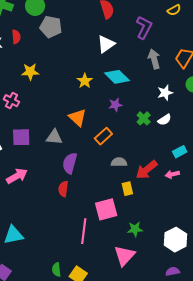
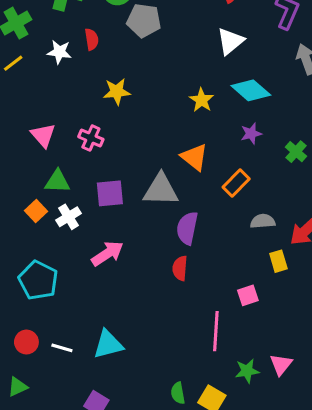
gray triangle: (54, 137) -> (161, 190), size x1.4
pink square: (106, 209) -> (248, 295), size x0.6
green star: (135, 229) -> (247, 371), moved
pink triangle: (124, 256) -> (281, 364), size x0.7

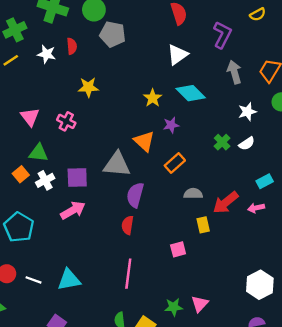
purple star: (251, 134) -> (171, 125), moved
purple square: (110, 193) -> (77, 177), moved
pink line: (216, 331) -> (128, 274), moved

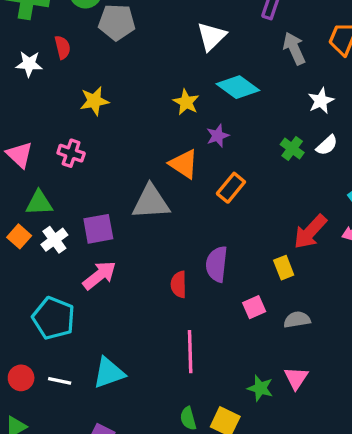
gray semicircle: (193, 194) -> (297, 320), moved
purple semicircle: (135, 195) -> (217, 264), moved
cyan pentagon: (19, 227) -> (54, 318), moved
green star: (174, 307) -> (260, 388), turned 30

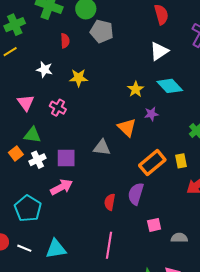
white star: (29, 64) -> (44, 70), moved
orange rectangle: (231, 188) -> (152, 163), moved, size x1.4
gray triangle: (151, 202) -> (102, 147), size x0.7
yellow rectangle: (284, 268) -> (181, 161), moved

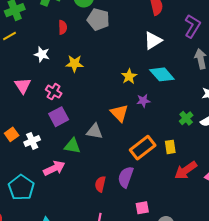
green triangle: (32, 135) -> (72, 146), moved
purple square: (66, 158) -> (59, 117), moved, turned -30

